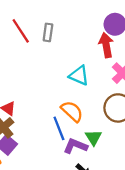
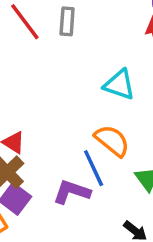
purple L-shape: (75, 146) -> (72, 192), moved

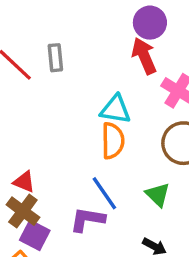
orange semicircle: (112, 141) -> (113, 141), moved, turned 60

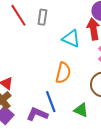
cyan triangle: (115, 109) -> (71, 39), moved
green triangle: (158, 195) -> (81, 110), turned -35

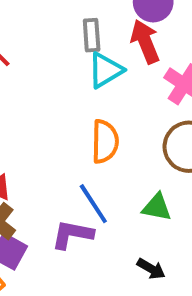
gray rectangle: (42, 17) -> (92, 35), moved
cyan triangle: (71, 39) -> (106, 70), turned -42

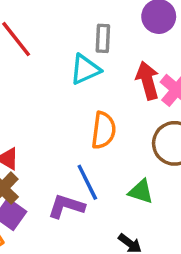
red arrow: (145, 42) -> (148, 81), moved
cyan triangle: (106, 70) -> (85, 69), moved

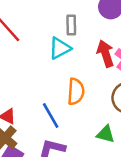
blue line: (87, 182) -> (51, 115), moved

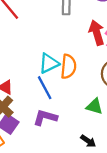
cyan triangle: (60, 48) -> (49, 63), moved

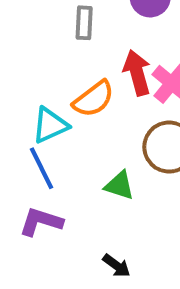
orange semicircle: (68, 67) -> (94, 99), moved, turned 45
green triangle: (94, 106) -> (119, 186), moved

